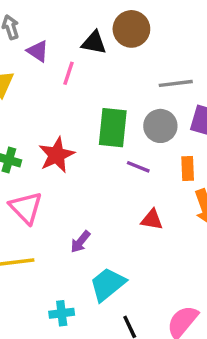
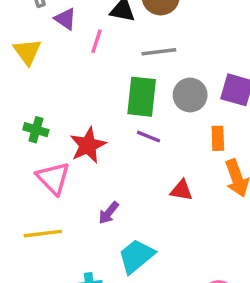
gray line: (176, 83) -> (159, 52), moved
red star: (57, 155) -> (88, 145), moved
purple line: (138, 167) -> (149, 137), moved

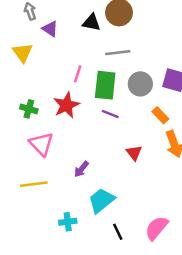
pink line: (97, 41) -> (78, 74), moved
orange rectangle: (218, 138) -> (160, 115), turned -42
red star: (88, 145) -> (66, 105), moved
red triangle: (181, 190) -> (134, 153), turned 42

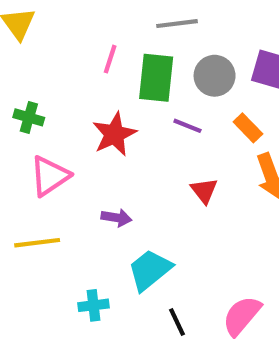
red star: (66, 105) -> (114, 134), moved
purple line: (110, 114) -> (187, 126), moved
pink triangle: (41, 144) -> (50, 176), turned 40
purple arrow: (81, 169) -> (116, 218), turned -120

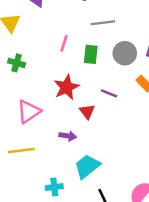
green rectangle: (156, 78) -> (91, 54), size x0.7
green cross: (29, 117) -> (17, 63), moved
purple line: (187, 126) -> (109, 93), moved
red triangle: (204, 191) -> (87, 112), moved

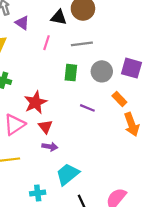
pink line: (64, 43) -> (47, 43), moved
red star: (66, 87) -> (35, 102), moved
red triangle: (87, 112) -> (45, 127), moved

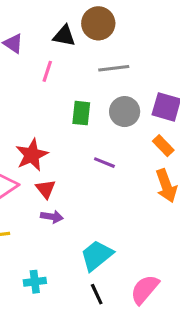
gray line: (82, 44) -> (114, 68), moved
orange rectangle: (119, 99) -> (163, 146), moved
cyan trapezoid: (68, 174) -> (97, 255), moved

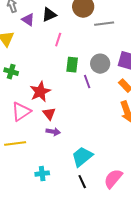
black triangle: (64, 36) -> (49, 15), moved, turned -35
gray line: (114, 68) -> (104, 24), moved
pink line: (47, 71) -> (58, 40), moved
purple line: (104, 163) -> (87, 82), moved, turned 48

